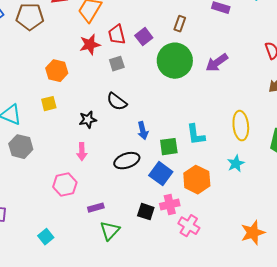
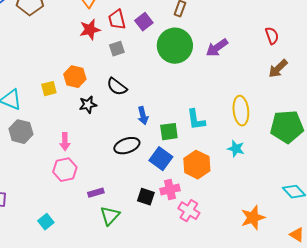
orange hexagon: (57, 71) -> (75, 77), moved
pink arrow: (82, 152) -> (65, 142), moved
cyan star: (236, 164) -> (236, 149), turned -30

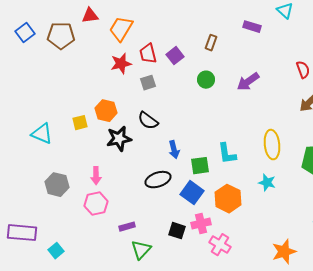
green circle: (175, 46) -> (206, 80), size x0.5
black star: (88, 105) -> (119, 139), size x1.4
gray hexagon: (21, 132) -> (57, 185), moved
cyan square: (46, 222) -> (56, 251), moved

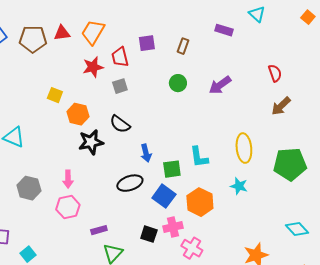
red triangle: (90, 16) -> (62, 33), moved
purple square: (175, 56) -> (147, 43), moved, turned 30
yellow square: (80, 123) -> (55, 95), moved, turned 35

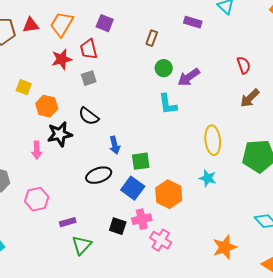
purple square: (147, 43) -> (105, 23), moved, turned 30
green circle: (178, 83) -> (164, 68), moved
cyan L-shape: (199, 157) -> (168, 104), moved
pink arrow: (68, 179) -> (37, 150), moved

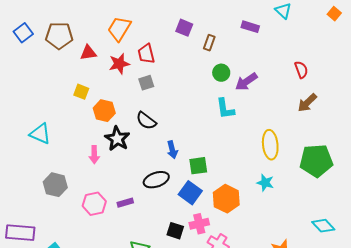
purple square: (105, 23) -> (184, 28), moved
red triangle: (31, 25) -> (88, 53), moved
black star: (60, 134) -> (117, 139), turned -30
purple rectangle: (68, 222) -> (125, 203), moved

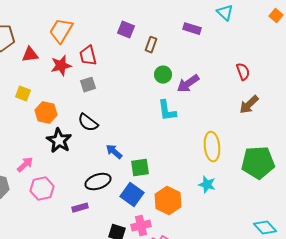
blue arrow: (172, 150) -> (114, 152), turned 144
pink arrow: (94, 155) -> (25, 165), moved, turned -132
purple rectangle: (125, 203) -> (80, 208), moved
pink hexagon: (94, 204) -> (42, 189), moved

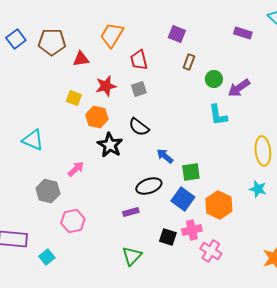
brown rectangle: (151, 45) -> (189, 62), moved
red star: (61, 66) -> (106, 86), moved
pink hexagon: (42, 189) -> (73, 221), moved

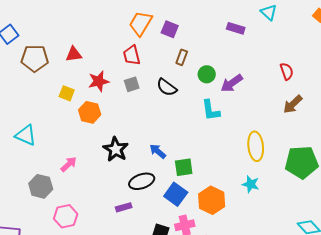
orange trapezoid: (112, 35) -> (141, 23), moved
brown pentagon: (52, 42) -> (35, 58), moved
black semicircle: (139, 127) -> (167, 87), moved
black star: (110, 145) -> (116, 149), moved

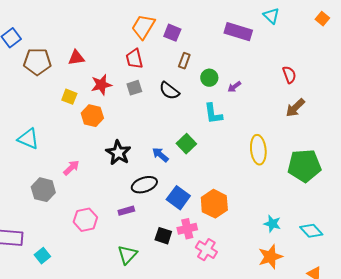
purple rectangle: (236, 28) -> (238, 32), size x1.5
purple arrow: (232, 83) -> (234, 87), size x0.6
green square: (184, 167) -> (186, 144), moved, turned -36
cyan star: (251, 184) -> (272, 224), moved
pink hexagon: (66, 216) -> (85, 220), moved

